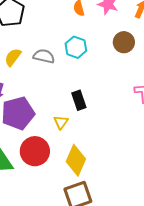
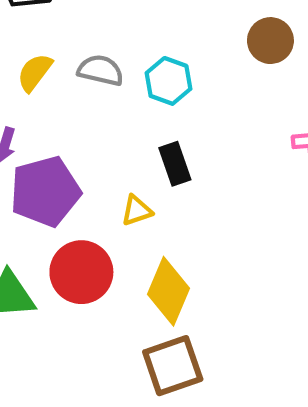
cyan hexagon: (76, 47) -> (168, 81), moved
yellow triangle: (61, 122) -> (137, 211), turned 35

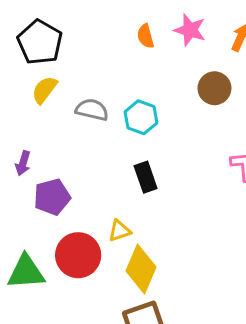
yellow semicircle: (35, 72) -> (44, 90), moved
purple pentagon: (45, 191) -> (52, 197), size x0.7
yellow triangle: (137, 211) -> (119, 231), moved

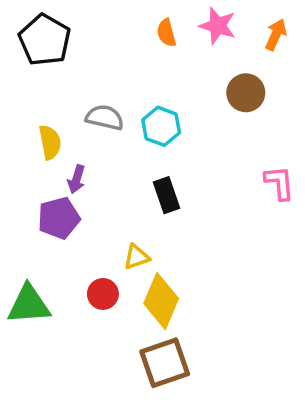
yellow semicircle: (44, 90) -> (50, 142), moved, turned 132
purple arrow: (23, 163) -> (76, 179), moved
red circle: (78, 255) -> (103, 294), moved, size x0.6

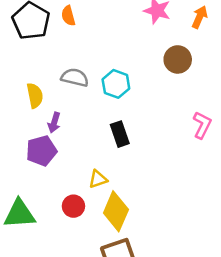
orange semicircle: (166, 33) -> (68, 16), moved
pink L-shape: (279, 183) -> (202, 125), turned 32

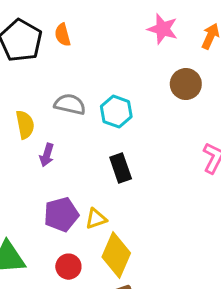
purple pentagon: (41, 151) -> (61, 214), moved
red circle: (73, 206) -> (68, 267), moved

